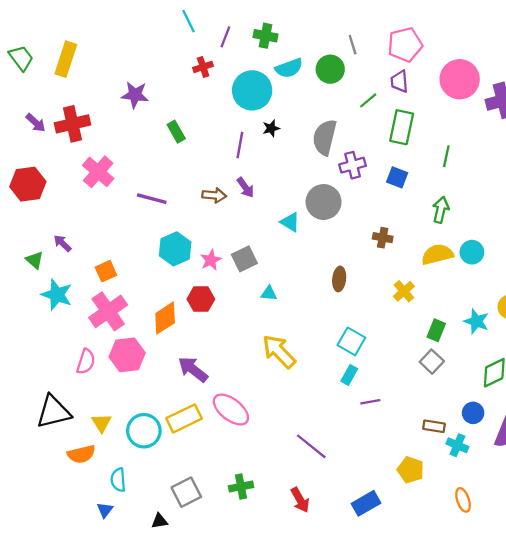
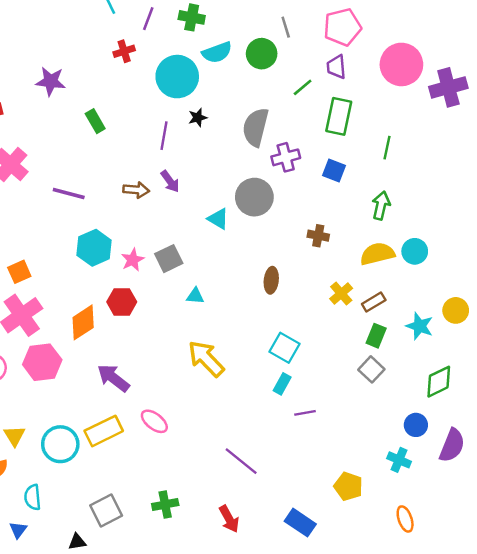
pink ellipse: (231, 410) -> (154, 421), size x0.7
brown rectangle: (434, 426) -> (374, 302), moved, turned -40
blue rectangle: (366, 503) -> (300, 523), turned 64

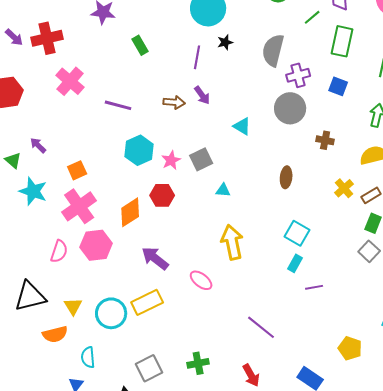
gray circle: (254, 197) -> (290, 108), moved
yellow arrow: (206, 359) -> (232, 242), turned 32
pink ellipse: (154, 421) -> (201, 280), moved

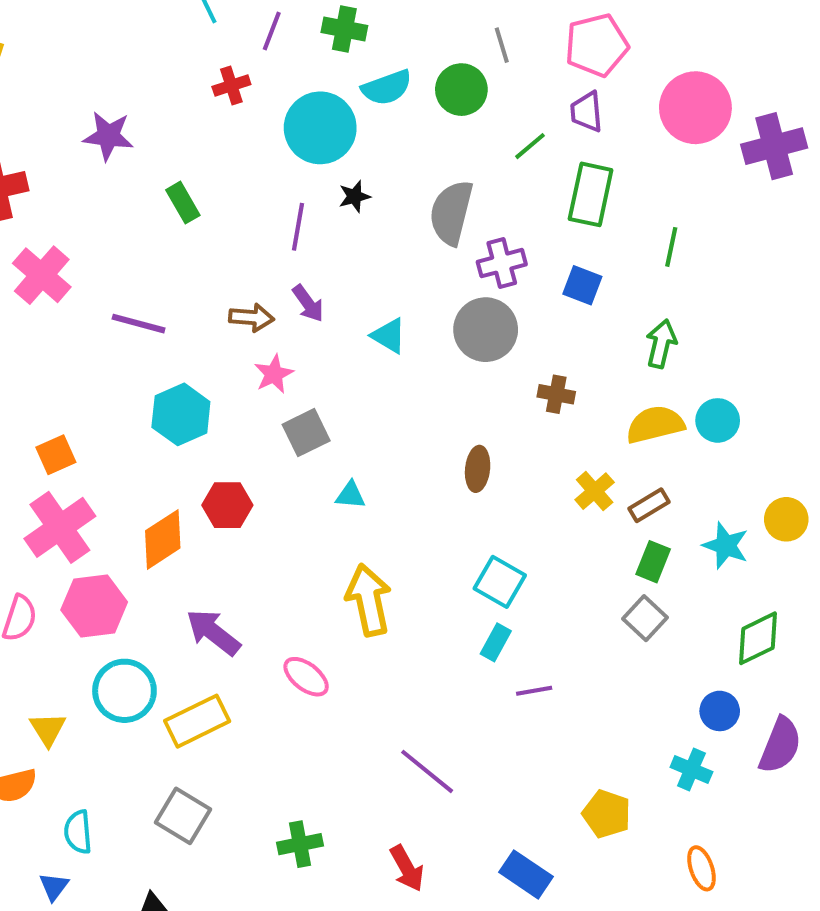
cyan triangle: (242, 126) -> (389, 336), moved
pink star: (171, 160) -> (274, 374), moved
cyan circle: (111, 313) -> (124, 691), moved
gray square: (149, 368) -> (183, 816), moved, turned -32

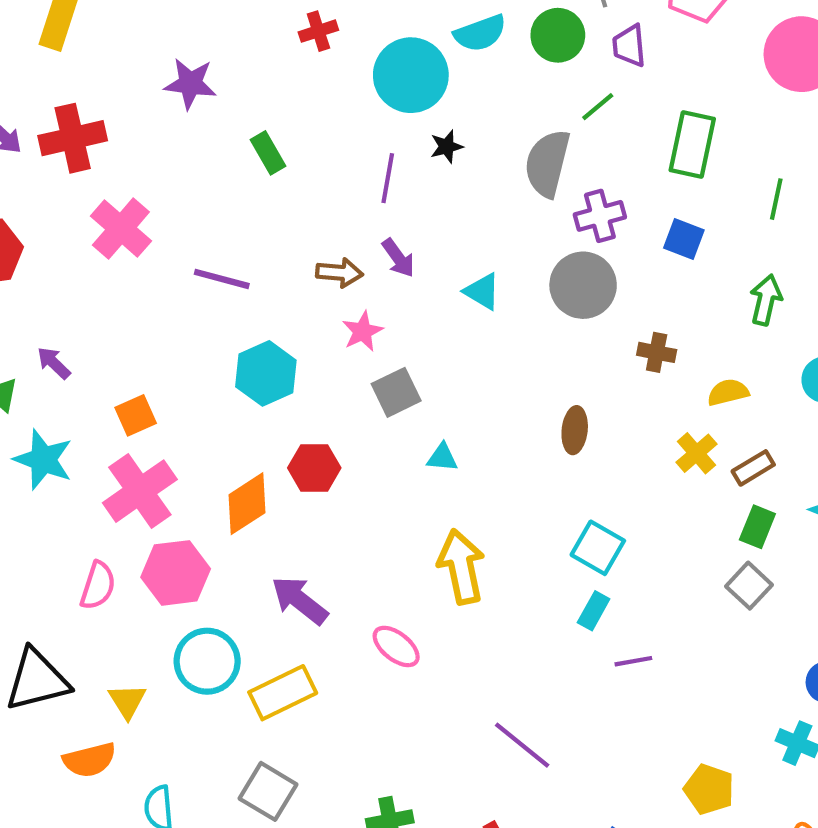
purple trapezoid: (586, 112) -> (629, 46), moved
green line: (530, 146) -> (598, 107), moved
yellow semicircle: (655, 424) -> (728, 392), moved, size x0.7

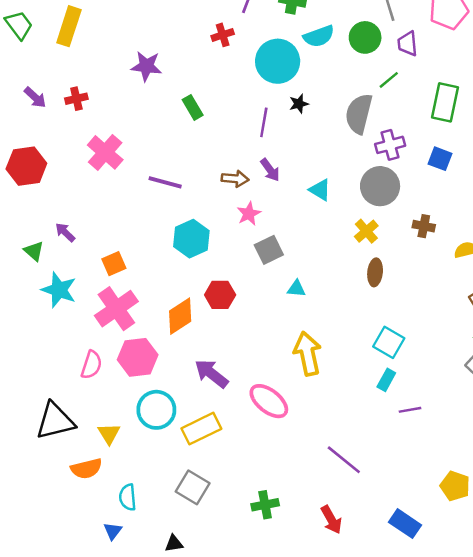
red cross: (73, 138) -> (76, 99), size x0.6
yellow cross: (696, 453) -> (366, 231), moved
pink ellipse: (396, 646) -> (269, 401), size x1.4

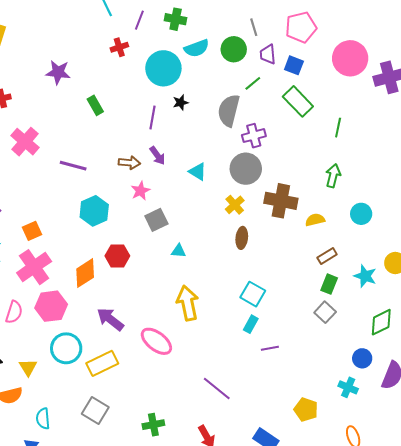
green rectangle: (445, 102) -> (298, 101), turned -56
blue square: (440, 159) -> (294, 65), moved
brown cross: (424, 226) -> (281, 201), size x1.8

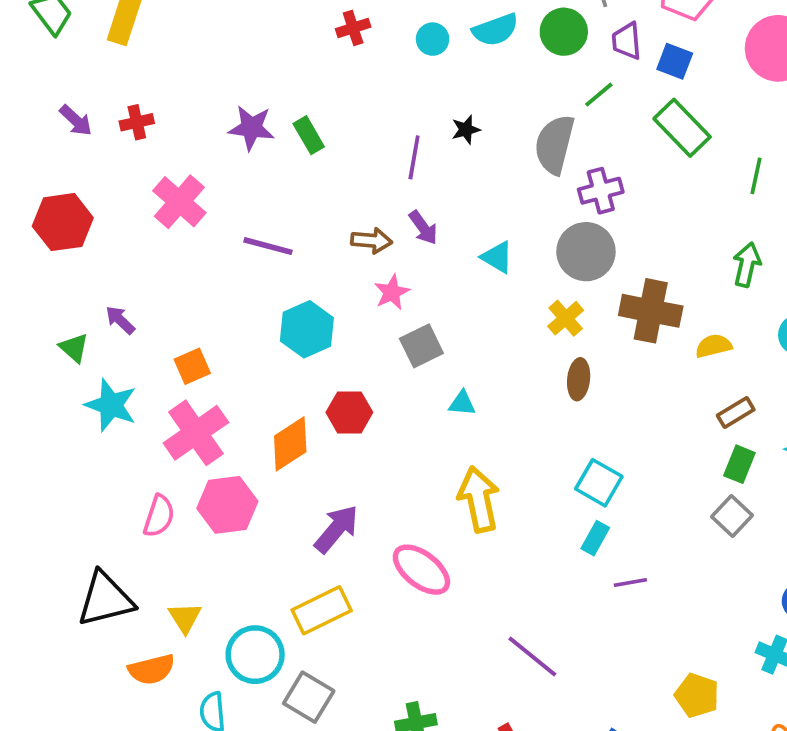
cyan circle: (163, 68) -> (433, 39), moved, size x0.5
purple star: (58, 72) -> (251, 128), moved
purple arrow: (110, 319) -> (336, 529), turned 92
cyan circle: (66, 348) -> (255, 655), moved

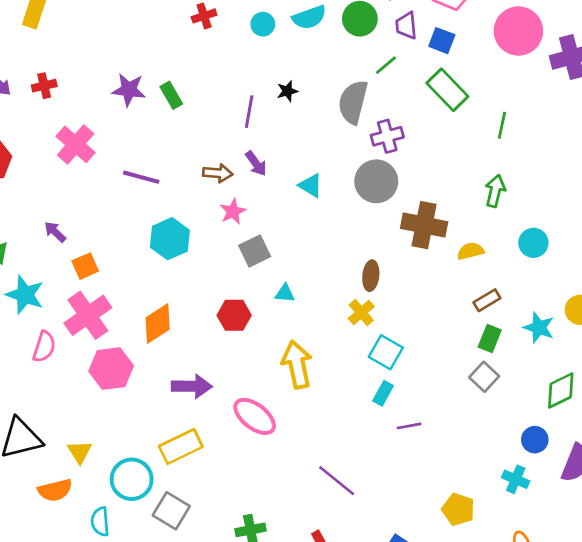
yellow cross: (566, 318) -> (361, 313), moved
purple arrow: (120, 320) -> (55, 232), moved
red hexagon: (349, 412) -> (234, 315), moved
pink semicircle: (159, 516) -> (44, 347), moved
purple arrow: (336, 529) -> (192, 386), turned 51

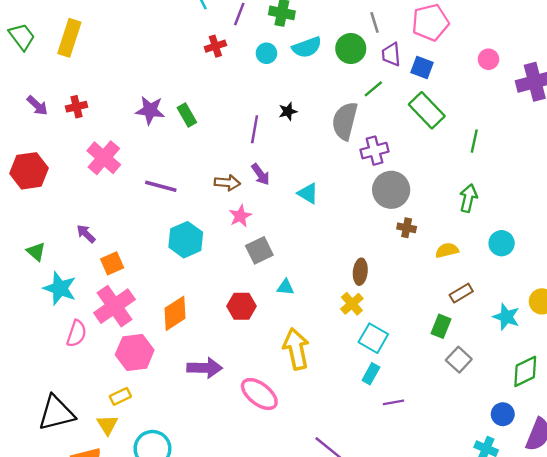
pink circle: (518, 31) -> (488, 59), size x0.5
gray circle: (376, 181) -> (391, 190), moved
brown cross: (424, 225) -> (407, 228), size x0.5
green rectangle: (490, 339) -> (441, 326), moved
yellow rectangle: (181, 446) -> (120, 396), moved, size x0.6

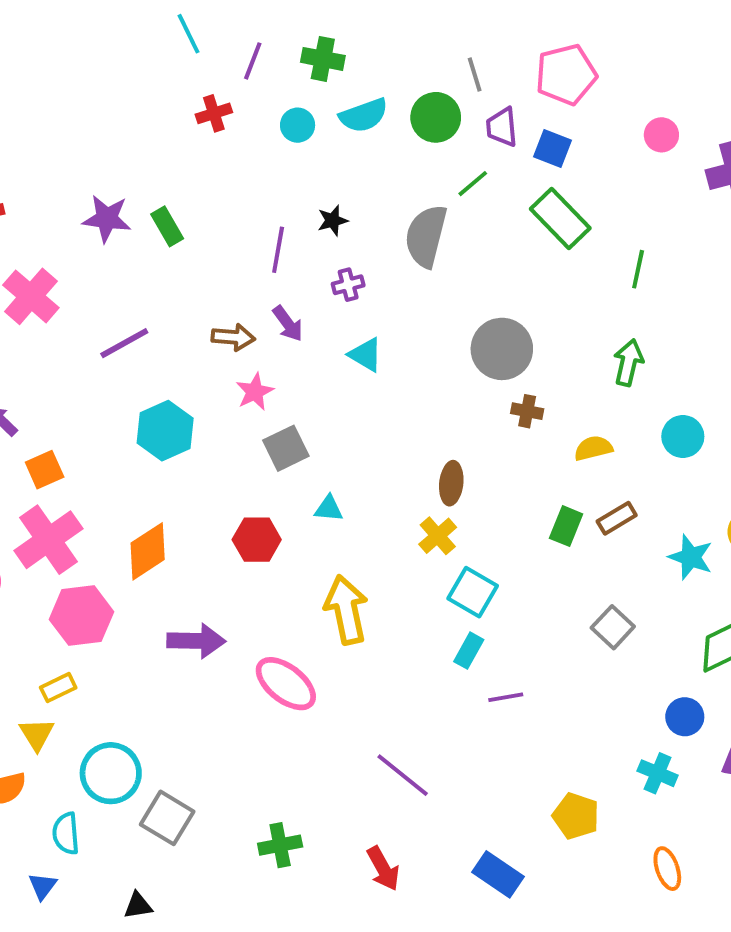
purple cross: (375, 151) -> (348, 285), moved, size x0.7
purple line: (161, 186) -> (124, 343), turned -44
green rectangle: (441, 326) -> (566, 526), moved

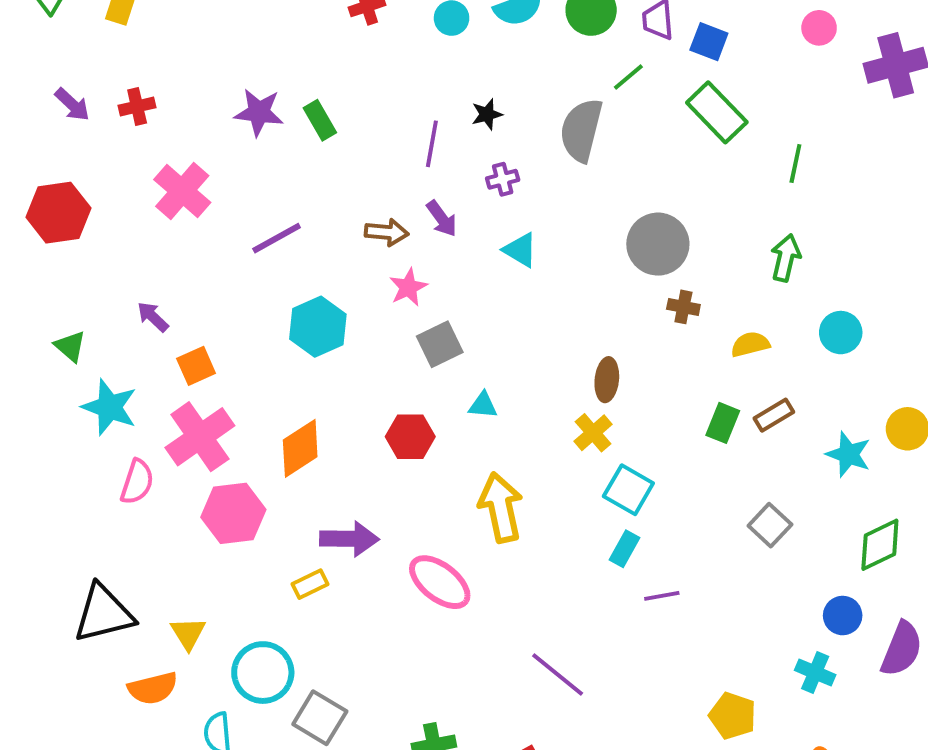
yellow rectangle: (58, 688) -> (310, 584), moved

